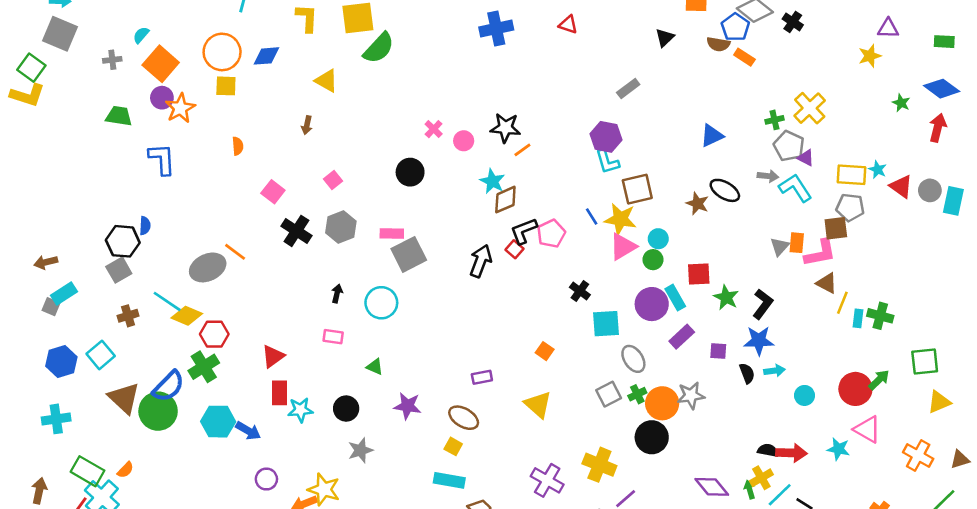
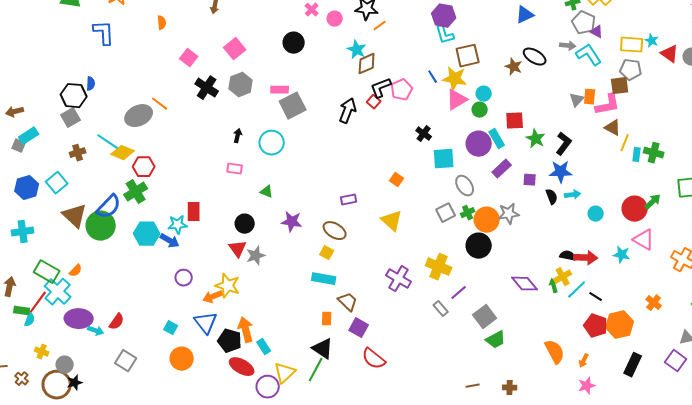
pink square: (333, 180) -> (235, 49), size x1.5
red triangle: (273, 356) -> (238, 249), moved, turned -30
cyan star: (300, 410) -> (178, 225), moved

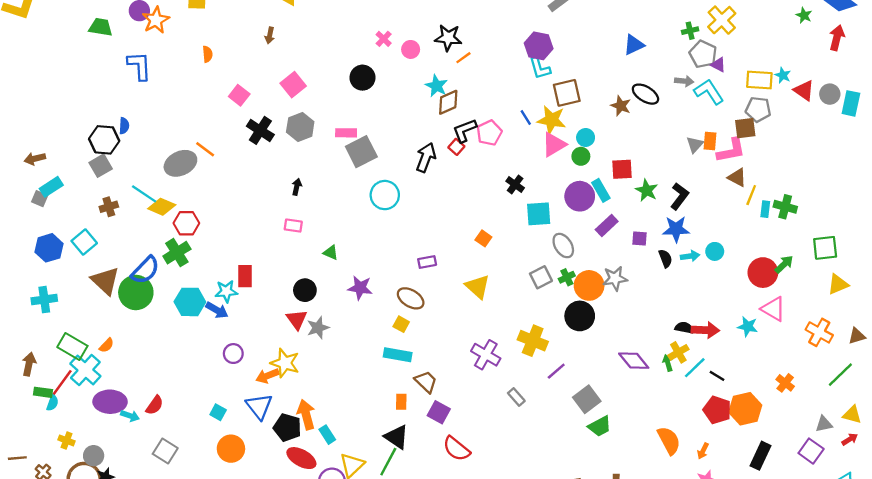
cyan circle: (272, 143) -> (385, 195), moved
cyan circle: (596, 214) -> (715, 251), moved
gray rectangle: (441, 309) -> (516, 397), moved

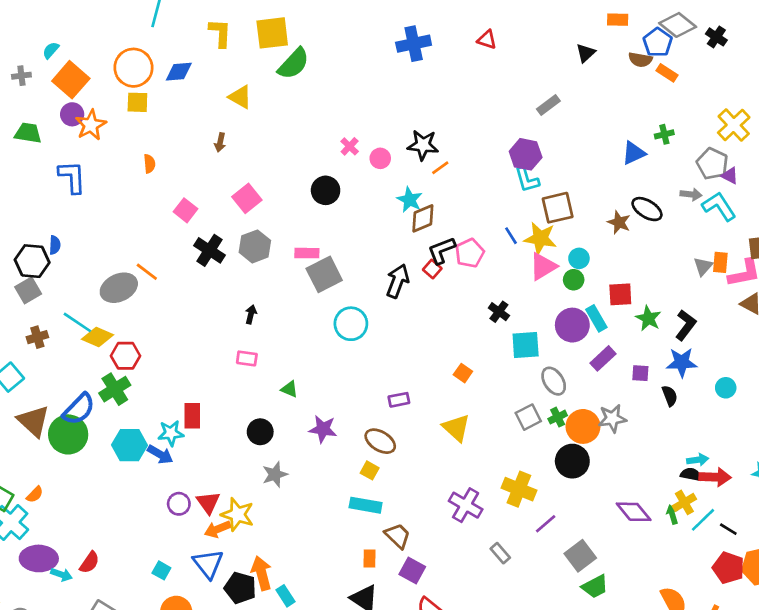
green cross: (690, 31) -> (664, 134), moved
cyan arrow: (690, 256) -> (698, 460), moved
red triangle: (297, 319) -> (208, 502), moved

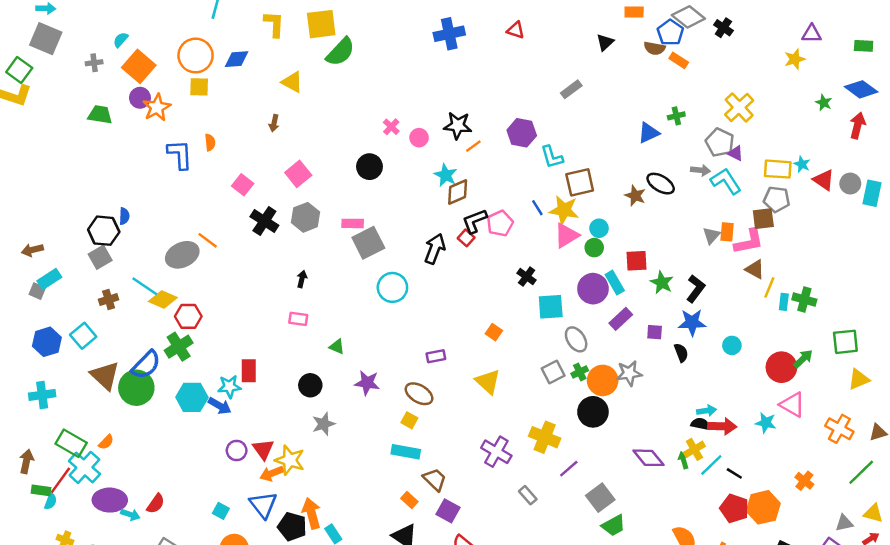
purple hexagon: (526, 154) -> (522, 133), moved
blue L-shape: (72, 177) -> (180, 155), moved
orange rectangle: (370, 558) -> (409, 500), turned -49

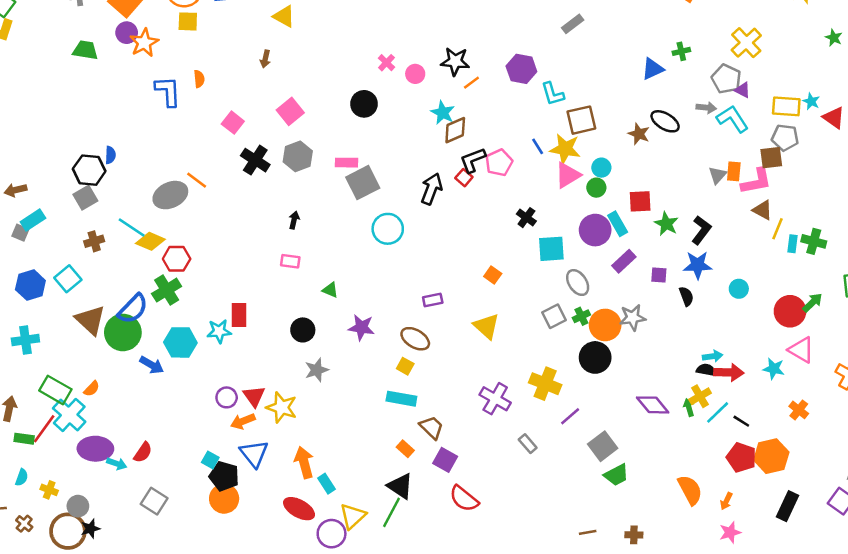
blue arrow: (220, 406) -> (152, 365), moved
orange arrow: (272, 473) -> (243, 421), moved
orange cross: (804, 481) -> (799, 410), moved
cyan semicircle: (51, 501) -> (22, 477), moved
black pentagon: (292, 527) -> (224, 476), moved

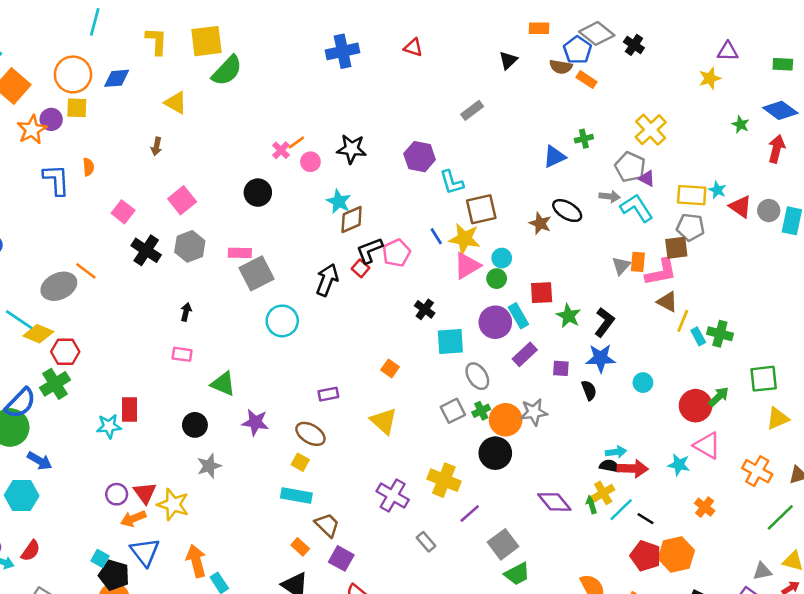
purple circle: (127, 33) -> (51, 119), moved
orange line: (471, 83) -> (296, 142), moved
cyan rectangle: (793, 244) -> (698, 336), turned -35
green triangle: (330, 290) -> (223, 384), size x1.5
cyan hexagon: (180, 342) -> (22, 496), moved

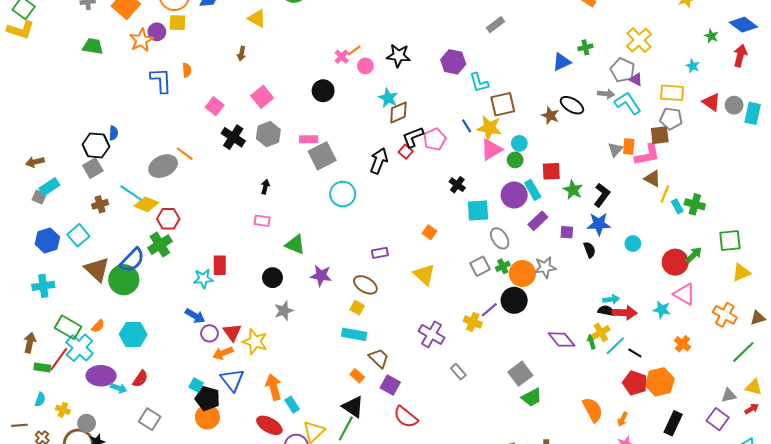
cyan star: (717, 190) -> (693, 66), moved
blue arrow: (40, 461) -> (195, 316), moved
yellow cross: (444, 480) -> (473, 322), size x0.7
purple line: (470, 513) -> (489, 310), moved

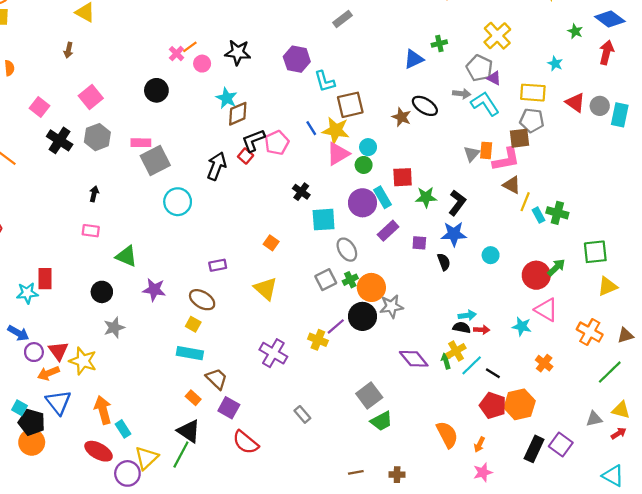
green star: (573, 190) -> (426, 197), turned -30
gray star: (545, 267) -> (391, 306), moved
red arrow: (625, 313) -> (482, 330), size x0.6
gray rectangle: (458, 372) -> (302, 414), moved
purple square: (718, 419) -> (561, 444), moved

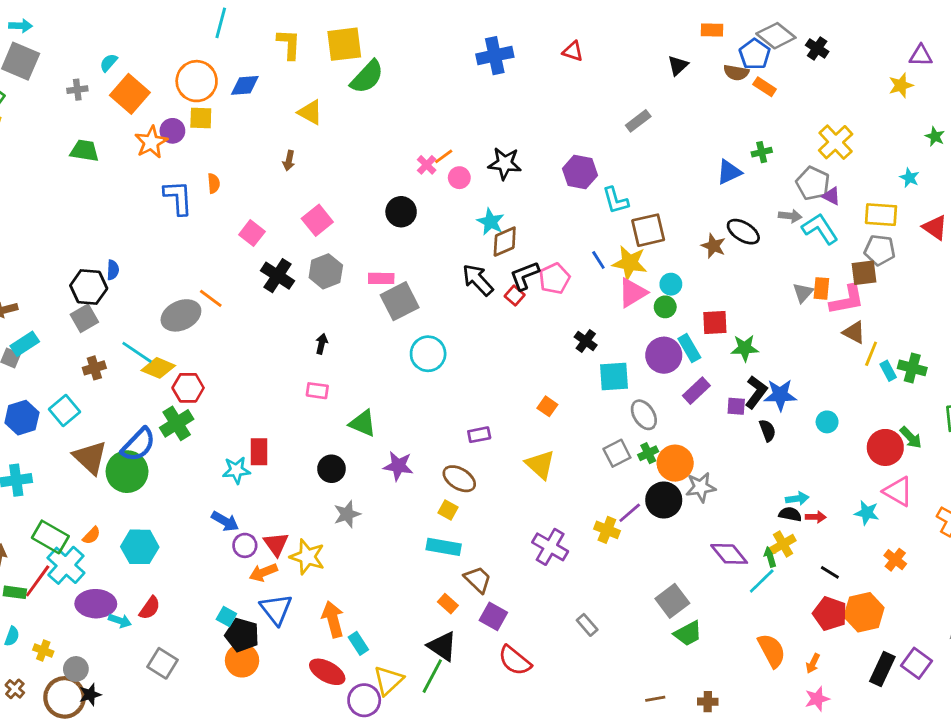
black arrow: (217, 166) -> (478, 280), moved, turned -64
black L-shape: (457, 203) -> (756, 392), moved
green arrow: (556, 267) -> (911, 438), turned 90
cyan line: (472, 365) -> (762, 581), moved

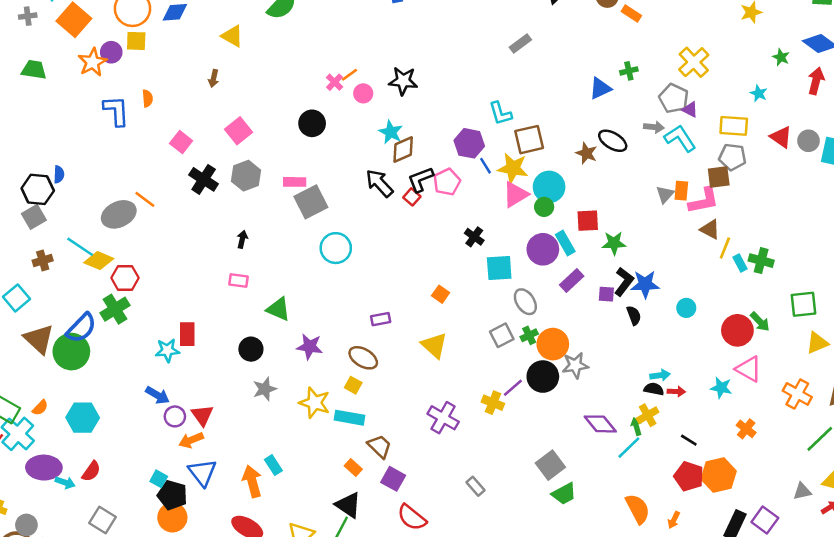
purple hexagon: (580, 172) -> (469, 143), moved
cyan circle: (671, 284) -> (549, 187), size x1.6
yellow star: (307, 557) -> (315, 403), moved
cyan rectangle: (358, 643) -> (273, 465), moved

